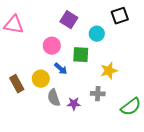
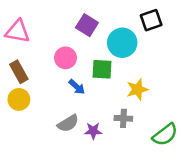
cyan circle: (97, 34) -> (122, 43), size x1.5
yellow circle: (41, 79) -> (19, 99), moved
brown rectangle: (17, 84) -> (19, 72), moved
gray semicircle: (54, 98) -> (68, 123), turned -102

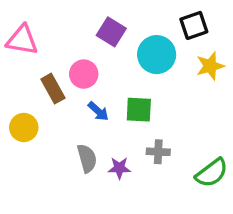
green square: (102, 69) -> (139, 110), moved
brown rectangle: (19, 72) -> (53, 89), moved
yellow star: (137, 89) -> (210, 66), moved
gray semicircle: (68, 123) -> (87, 158), turned -75

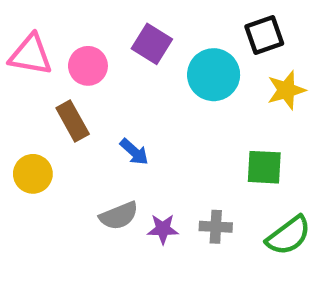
pink circle: (84, 74) -> (88, 66), moved
green square: (139, 110) -> (264, 167), moved
gray cross: (158, 152) -> (216, 227), moved
gray semicircle: (87, 158) -> (119, 216), turned 84

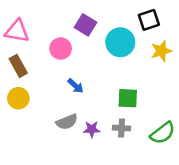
pink circle: (88, 66) -> (61, 48), moved
brown rectangle: (73, 121) -> (18, 66), moved
green square: (264, 167) -> (128, 98), moved

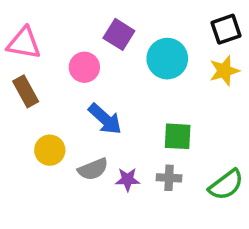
black square: (149, 20) -> (226, 29), moved
blue arrow: (76, 86) -> (105, 119), size x1.5
yellow circle: (18, 98) -> (50, 150), moved

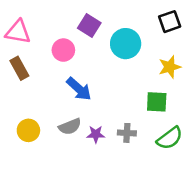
yellow star: (224, 71) -> (170, 67), moved
green square: (178, 136) -> (157, 102), moved
yellow circle: (50, 150) -> (28, 130), moved

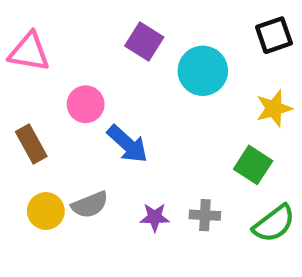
pink circle: (63, 50) -> (86, 104), moved
brown rectangle: (19, 68) -> (31, 144), moved
green square: (157, 102) -> (253, 165), turned 30
gray semicircle: (70, 126) -> (90, 205), moved

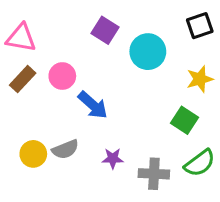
brown rectangle: (31, 144) -> (23, 79), moved, turned 72
gray cross: (205, 215) -> (154, 174), moved, size x1.4

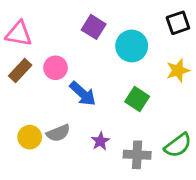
green square: (184, 120) -> (137, 99), moved
purple star: (113, 158) -> (100, 141), turned -30

